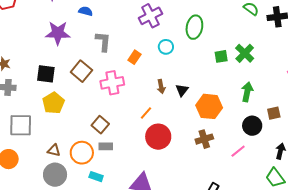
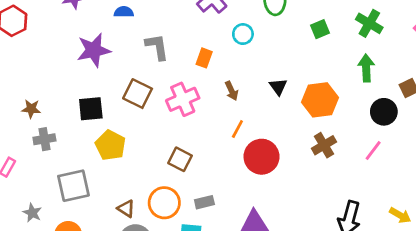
green cross: (245, 53) -> (369, 23), moved
brown arrow: (161, 87) -> (232, 91), moved
gray rectangle: (106, 146) -> (204, 202), moved
brown triangle: (54, 150) -> (126, 209), turned 32

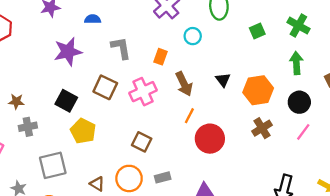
brown arrow: (232, 91) -> (184, 84), size x1.5
black square: (91, 109) -> (66, 101), turned 35
black circle: (384, 112) -> (299, 102), moved

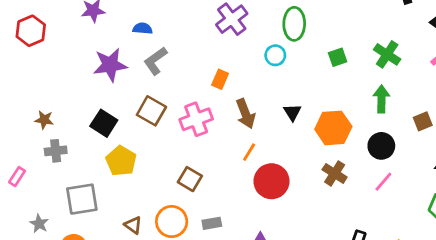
cyan circle: (193, 36) -> (275, 55), moved
gray L-shape: (121, 48) -> (155, 61), moved, turned -120
brown cross: (262, 128) -> (335, 173), turned -30

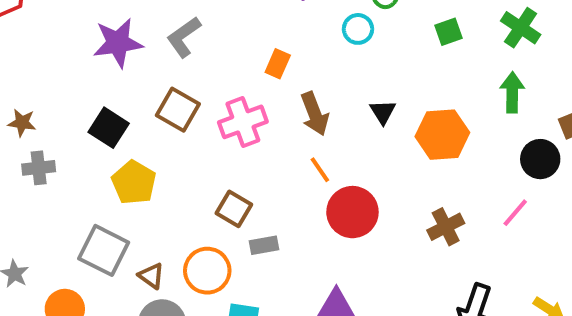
black circle: (381, 146) -> (540, 159), moved
orange line: (249, 152) -> (320, 170), turned -66
brown cross: (335, 173) -> (446, 227), moved, turned 30
gray square: (82, 199) -> (104, 250), moved, turned 36
gray rectangle: (212, 223) -> (264, 245), moved

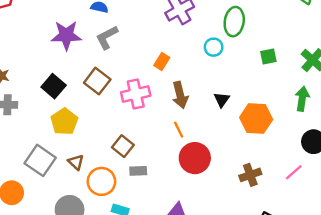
brown triangle: (151, 276) -> (76, 162), moved

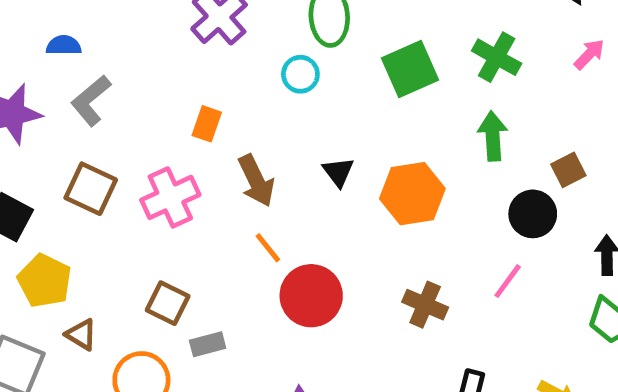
green square: (268, 56) -> (410, 69), size x1.6
brown triangle: (76, 162) -> (81, 335), moved
brown cross: (250, 175) -> (425, 305), turned -35

